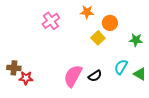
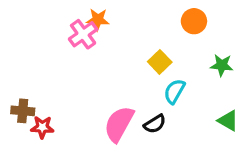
orange star: (87, 12) -> (98, 20), moved
orange circle: (110, 23) -> (194, 21), moved
cyan semicircle: (121, 67) -> (174, 91), moved

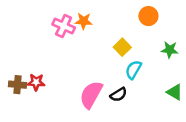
orange star: (98, 20) -> (84, 21), moved
pink cross: (83, 34) -> (64, 26), turned -30
red star: (42, 127) -> (36, 82), moved

